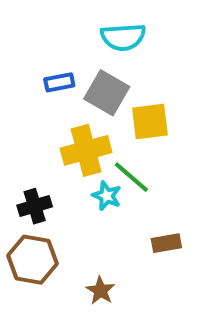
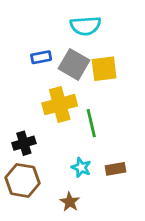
yellow square: (150, 122) -> (104, 69), moved
green line: (131, 177) -> (91, 123), turned 36
cyan star: (107, 196) -> (81, 168), moved

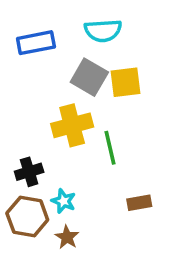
blue rectangle: (41, 57) -> (36, 43), moved, size x1.5
cyan star: (81, 168) -> (63, 201), moved
brown star: (70, 202) -> (67, 237), moved

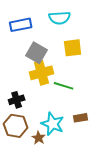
gray square: (89, 77) -> (37, 53), moved
green line: (110, 148) -> (64, 86), turned -60
cyan star: (63, 201) -> (53, 124), moved, size x1.6

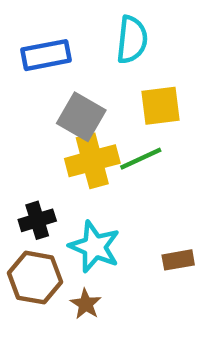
cyan semicircle: (60, 18) -> (132, 40), turned -80
green line: (64, 86) -> (141, 159), moved, turned -42
cyan star: (53, 124) -> (94, 247), moved

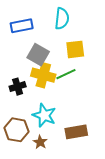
yellow cross: (92, 161) -> (43, 75), turned 30
black cross: (37, 220) -> (18, 87), moved
brown rectangle: (178, 260) -> (76, 132), moved, size x1.5

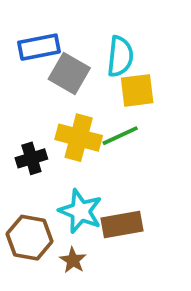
cyan semicircle: (62, 19) -> (120, 56), moved
gray square: (38, 55) -> (69, 73), moved
brown rectangle: (76, 132) -> (122, 224), moved

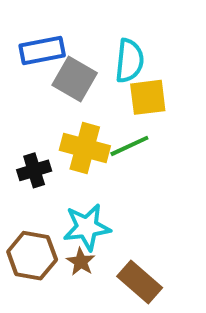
cyan star: (80, 211) -> (87, 227), turned -30
brown rectangle: (122, 224) -> (140, 282), moved, turned 51
brown star: (73, 260) -> (81, 262), moved

